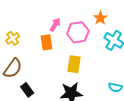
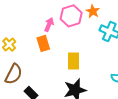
pink hexagon: (78, 32) -> (71, 16), moved

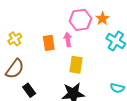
pink arrow: (49, 25) -> (68, 39), moved, turned -40

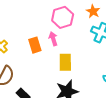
orange star: (102, 19) -> (93, 11), moved

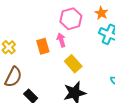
yellow rectangle: (65, 62) -> (73, 64), turned -42

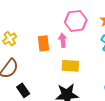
yellow rectangle: (73, 64) -> (70, 66), turned -54

